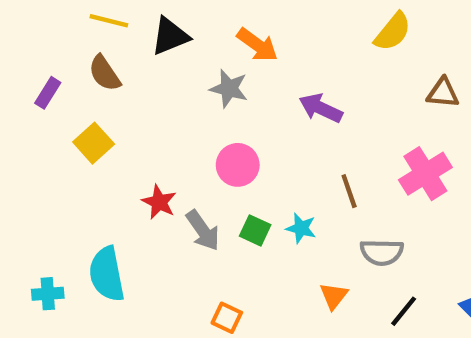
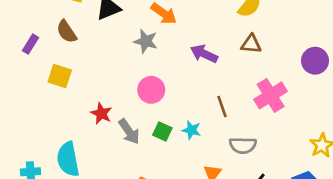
brown triangle: (443, 93) -> (251, 44), moved
yellow square: (94, 143) -> (60, 76), turned -30

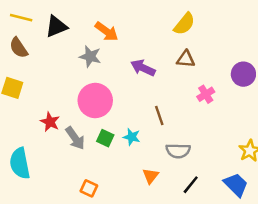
pink circle: (151, 90) -> (95, 100), size x1.4
pink cross: (271, 95) -> (206, 94), moved, size x0.6

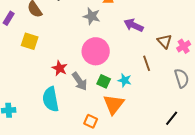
brown triangle: (186, 59) -> (165, 41), moved, turned 42
gray semicircle: (178, 151) -> (182, 78), moved, turned -108
cyan semicircle: (20, 163) -> (51, 99), moved
orange triangle: (150, 176) -> (114, 104), moved, size x1.6

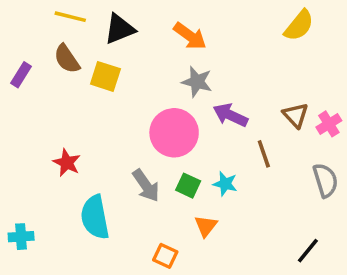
gray star: (92, 16) -> (197, 82), moved
purple arrow: (134, 25) -> (230, 115), moved
yellow square: (30, 41) -> (105, 76), moved
red star: (60, 68) -> (67, 163), moved
orange triangle: (114, 104) -> (206, 226), size x0.6

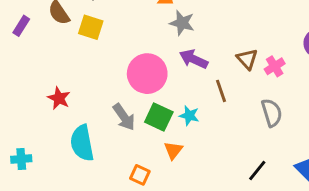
gray star: (197, 82) -> (182, 23), moved
green square: (188, 186) -> (159, 117), size x1.4

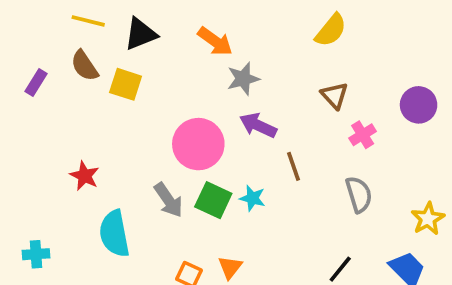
gray star: (182, 23) -> (243, 79), turned -30
brown triangle: (247, 59) -> (335, 96), moved
orange triangle: (173, 150) -> (230, 267), moved

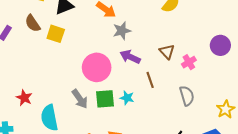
brown triangle: (335, 96) -> (167, 52), moved
red star: (85, 176) -> (24, 98), moved
green square: (213, 200) -> (105, 99), turned -30

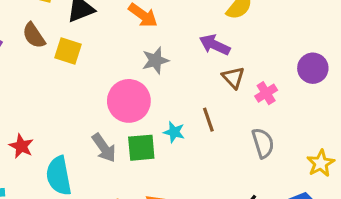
gray star: (122, 31) -> (155, 60), moved
purple arrow: (130, 57) -> (215, 45), moved
cyan star: (127, 98) -> (174, 132), moved

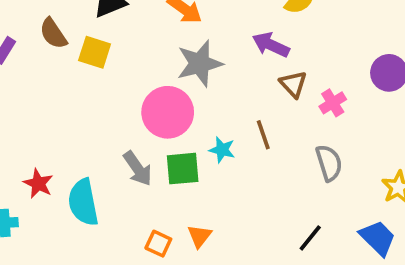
gray star: (155, 60) -> (200, 63), size x1.4
red star: (21, 146) -> (38, 184), moved

